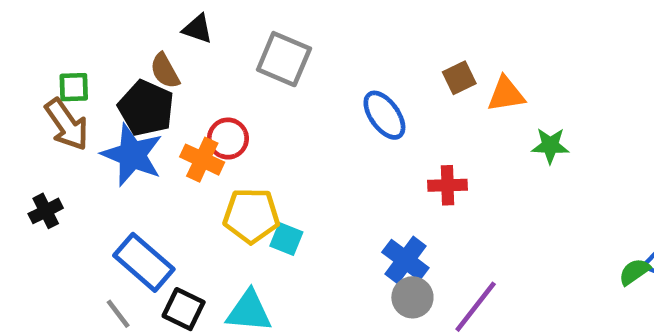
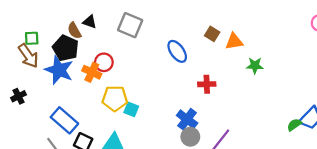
black triangle: (198, 29) -> (90, 22), moved
brown square: (459, 78) -> (212, 34), turned -32

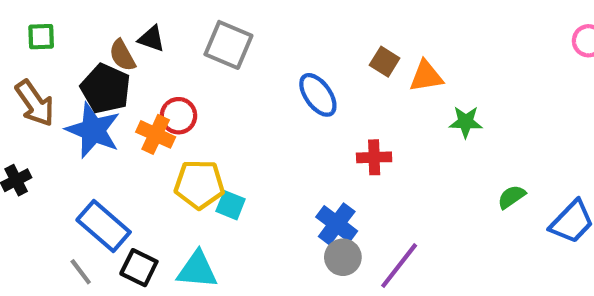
green square: (32, 38) -> (41, 37), moved
green semicircle: (294, 125) -> (511, 197), moved

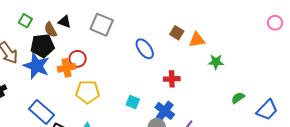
green square: (41, 37) -> (25, 21), moved, turned 32
black pentagon: (106, 89) -> (42, 46), turned -30
orange cross: (156, 134) -> (67, 68), turned -36
cyan square: (231, 205) -> (133, 102), moved
blue cross: (337, 224) -> (165, 111), moved

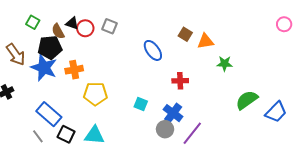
gray square: (102, 25) -> (109, 26), size x0.7
red circle: (78, 59) -> (85, 28), moved
green semicircle: (238, 98) -> (247, 100), size x1.6

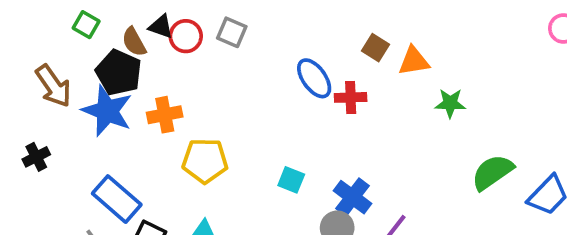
black pentagon: (50, 47) -> (119, 73), turned 30
red cross: (180, 81) -> (351, 97), moved

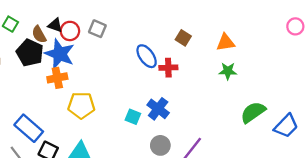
orange triangle: (414, 61) -> (226, 42), moved
blue star: (107, 111) -> (60, 54), moved
blue cross: (352, 197) -> (158, 109), moved

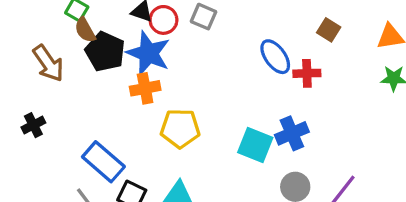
brown semicircle: (39, 34) -> (85, 30), moved
blue cross: (158, 109) -> (292, 133), turned 30
cyan square: (133, 117) -> (255, 145), size x1.5

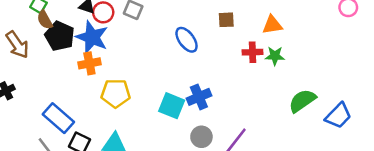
brown square: (329, 30) -> (226, 20), turned -35
red cross: (307, 73) -> (252, 52), moved

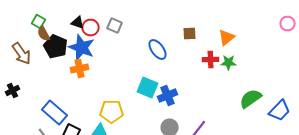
orange triangle: (272, 25) -> (227, 38), turned -30
yellow pentagon: (116, 93) -> (112, 112), moved
cyan square: (172, 106) -> (148, 88), moved

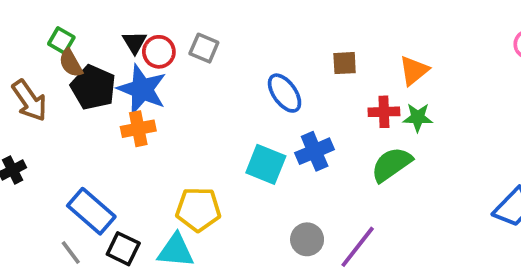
black triangle: (78, 22) -> (134, 42), turned 40
blue cross: (168, 96) -> (315, 151), moved
green semicircle: (251, 98) -> (391, 164), moved

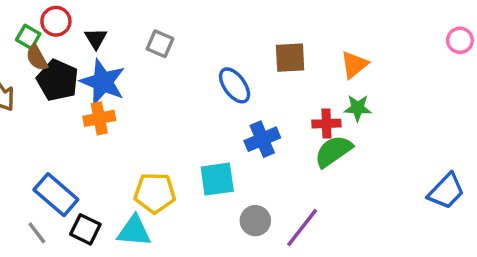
red circle: (159, 52) -> (56, 21), moved
brown square: (345, 63) -> (290, 58), size x1.4
red cross: (384, 112) -> (326, 124), moved
cyan square: (266, 164) -> (217, 179), moved, turned -30

